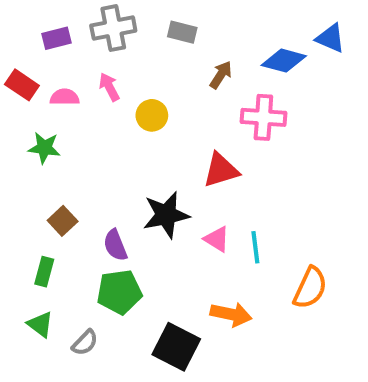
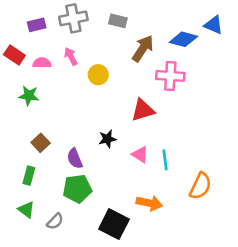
brown arrow: (221, 75) -> (143, 48), size x1.5
black star: (166, 215) -> (107, 139), size x0.6

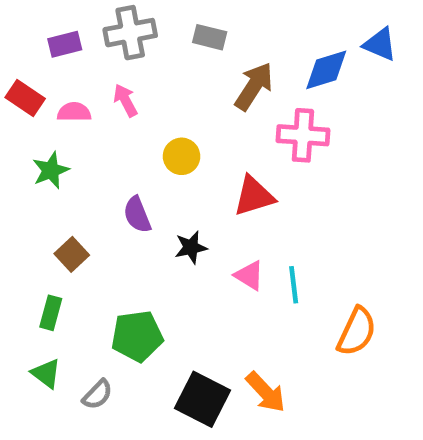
blue diamond: (183, 39) -> (326, 70), turned -32
yellow circle: (98, 75) -> (182, 156), moved
green star: (29, 96) -> (51, 170), turned -30
purple semicircle: (75, 159) -> (137, 215), moved
orange arrow: (149, 203) -> (266, 392), moved, turned 35

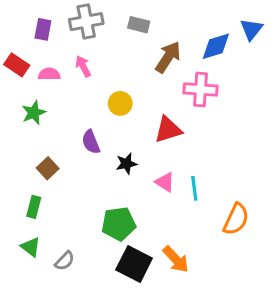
purple rectangle: (65, 44) -> (43, 29), turned -65
blue triangle: (380, 44) -> (251, 29), turned 45
green pentagon: (137, 336) -> (119, 224), moved

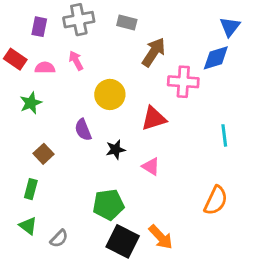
blue diamond: (216, 46) -> (216, 58), moved
yellow circle: (120, 103) -> (110, 94), size x1.4
cyan line: (194, 188) -> (224, 135), moved

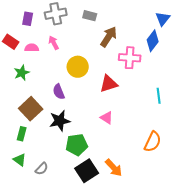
blue diamond: (216, 58) -> (153, 41), turned -35
black star: (116, 150) -> (60, 121), moved, size x1.5
brown square: (43, 154) -> (31, 109), size x1.6
black square: (123, 241) -> (87, 171), turned 30

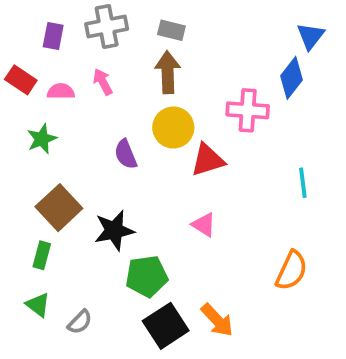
brown arrow: (109, 37) -> (168, 72), moved, turned -35
yellow circle: (78, 67) -> (173, 128), moved
purple semicircle: (59, 92) -> (126, 154), moved

